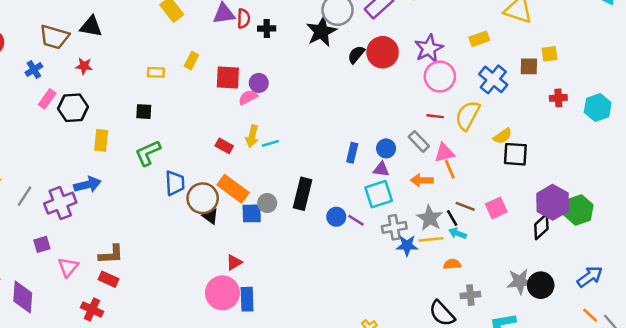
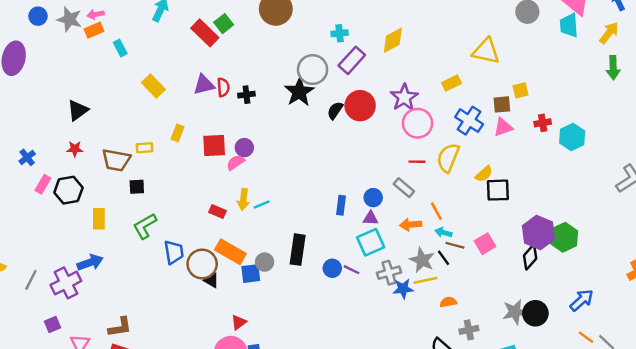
black triangle: (91, 26) -> (78, 110), turned -40
brown trapezoid: (54, 37) -> (116, 160), moved
red cross: (558, 98) -> (543, 123), moved
pink triangle: (444, 153) -> (503, 127), moved
cyan arrow: (458, 233) -> (443, 233), moved

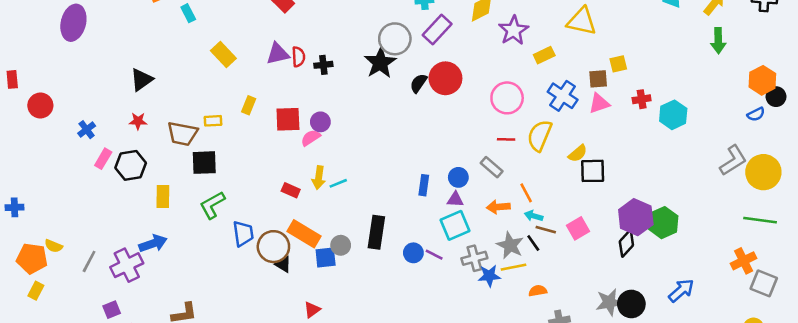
purple star: (404, 97) -> (513, 30), moved
black square: (137, 187) -> (204, 163), size x1.5

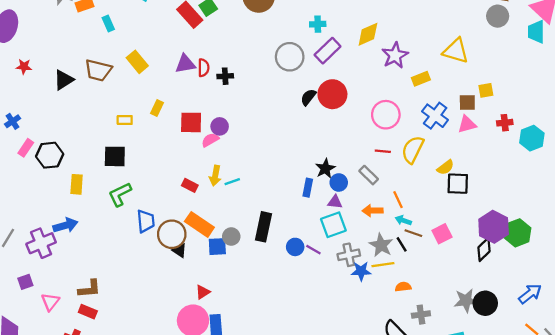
black star: (380, 63) -> (325, 168), moved, size x0.7
red star: (138, 121) -> (24, 67), moved
brown trapezoid: (182, 134) -> (98, 70), moved

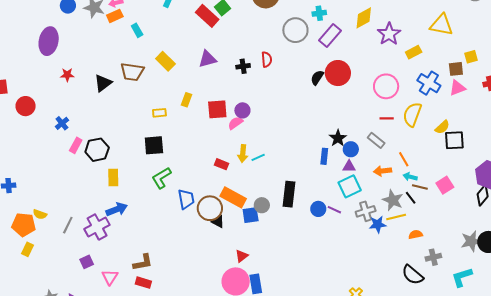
gray circle: (290, 57) -> (295, 30), moved
red semicircle: (204, 68) -> (267, 59), moved
yellow rectangle: (77, 184) -> (113, 178), moved

